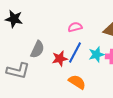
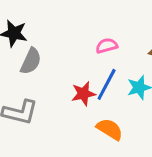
gray semicircle: (37, 49) -> (31, 61), moved

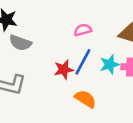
gray semicircle: (31, 61) -> (20, 43), turned 85

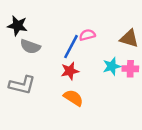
blue line: (83, 62) -> (71, 47), moved
orange semicircle: (85, 99) -> (73, 98), moved

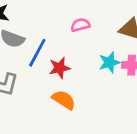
blue line: (71, 47) -> (37, 53), moved

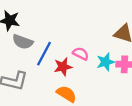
pink semicircle: (80, 25) -> (81, 54), moved, turned 42

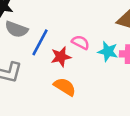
cyan star: (106, 62) -> (108, 52), turned 30

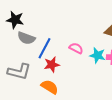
red star: (61, 57) -> (52, 65), moved
orange semicircle: (65, 87) -> (50, 87), moved

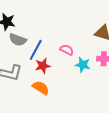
cyan star: (97, 55) -> (83, 65), moved

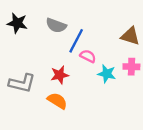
gray semicircle: (18, 40) -> (56, 25), moved
blue line: (36, 50) -> (76, 41), moved

